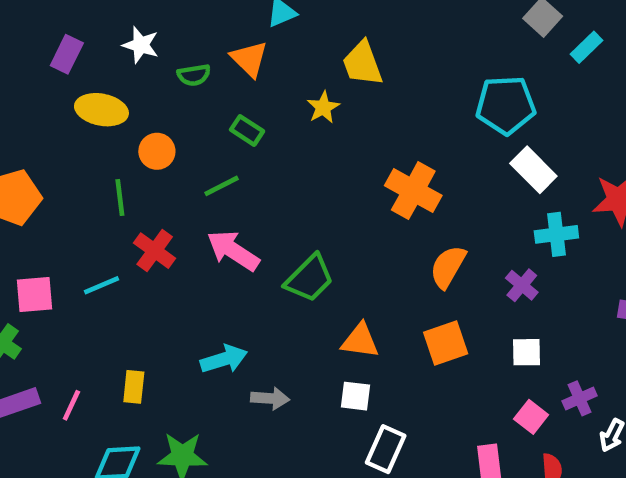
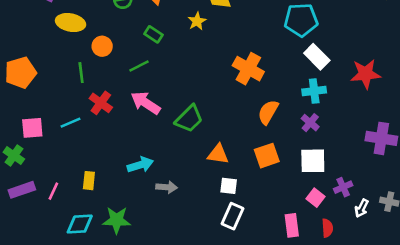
cyan cross: (556, 234) -> (314, 91), moved
white square: (526, 352) -> (313, 161), size x1.5
white square: (356, 396) -> (229, 186), moved

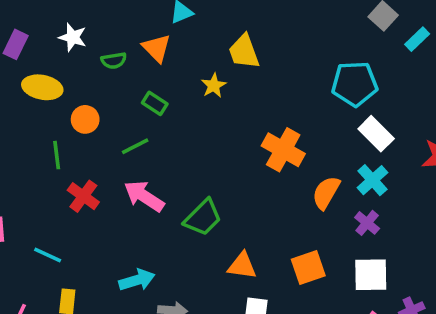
cyan cross: (314, 91) -> (372, 180), turned -35
orange semicircle: (268, 112) -> (326, 193), moved
cyan line: (71, 123) -> (48, 255), moved, turned 48

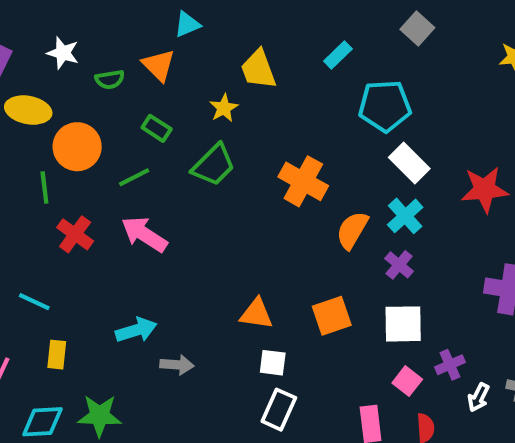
cyan rectangle: (417, 39) -> (338, 55), moved
orange circle: (85, 119) -> (77, 147), size x1.5
green trapezoid: (203, 218) -> (214, 165), moved

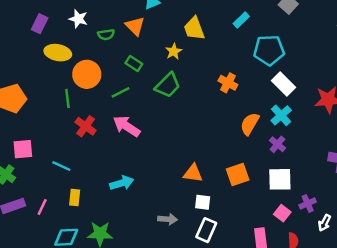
orange cross: (303, 181) -> (228, 83), moved, size x0.7
gray arrow: (177, 365) -> (168, 219), moved

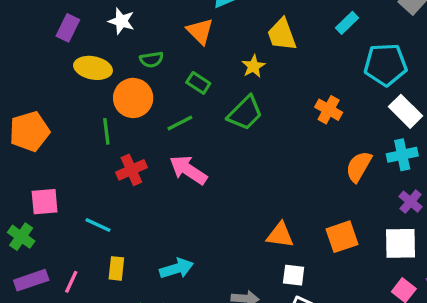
green semicircle: (106, 34) -> (151, 60), moved
cyan cross: (281, 115) -> (402, 155), turned 30
red cross: (86, 126) -> (131, 170), turned 30
purple cross: (277, 144) -> (411, 202), moved
cyan arrow: (122, 183) -> (177, 268), moved

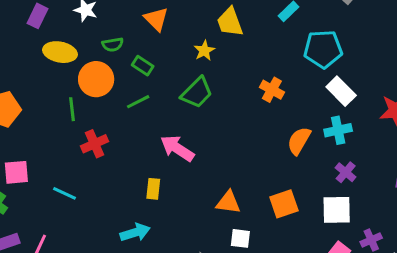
green rectangle: (198, 83) -> (143, 66), moved
pink arrow: (188, 170) -> (177, 148), moved
yellow rectangle: (116, 268) -> (153, 189), moved

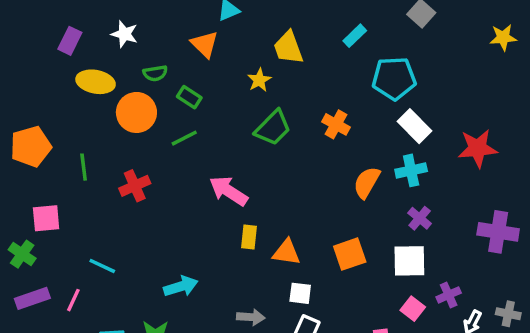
green trapezoid: (197, 93) -> (273, 128), moved
green line: (72, 109) -> (84, 167), moved
yellow rectangle: (153, 189) -> (249, 237), moved
cyan line: (64, 193) -> (102, 266), moved

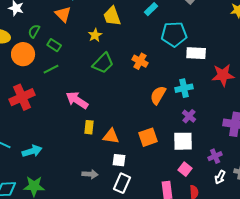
green semicircle: (155, 73) -> (34, 31), turned 128
white rectangle: (414, 126) -> (196, 53), moved, turned -42
red cross: (135, 186) -> (22, 97), size x1.4
cyan arrow: (181, 286) -> (32, 151), moved
purple cross: (449, 295) -> (215, 156), moved

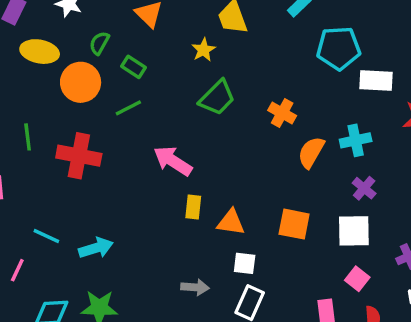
orange cross: (140, 61) -> (282, 113), moved
red cross: (22, 97) -> (79, 156), turned 35
orange square: (148, 137) -> (294, 224), turned 30

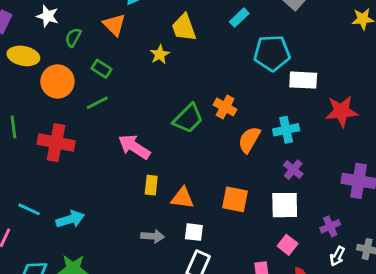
green semicircle: (99, 43) -> (73, 37), moved
green trapezoid: (217, 98) -> (188, 118), moved
gray arrow: (195, 287) -> (153, 236), moved

